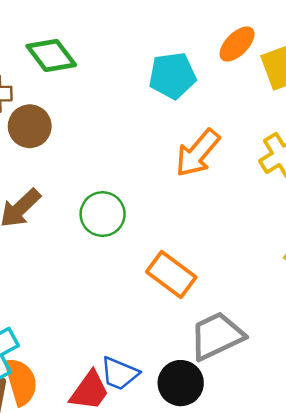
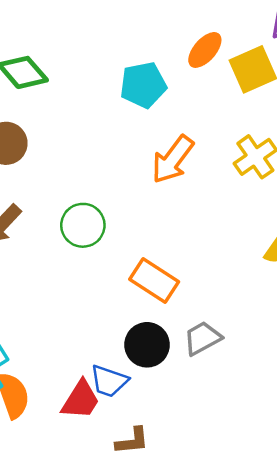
gray trapezoid: (217, 336) -> (202, 338), size x0.7
black circle: (181, 383) -> (147, 345), moved

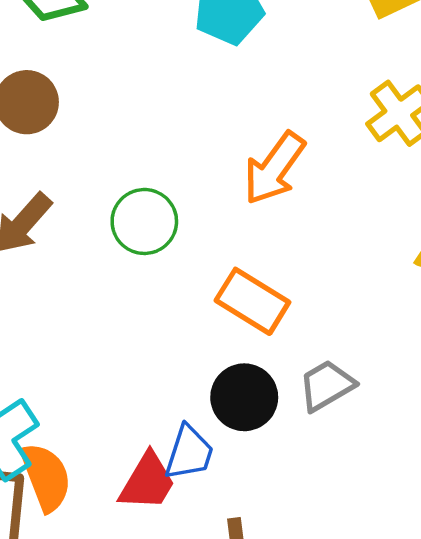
orange arrow: (173, 160) -> (274, 168), moved
blue trapezoid: (109, 381) -> (189, 453), turned -90

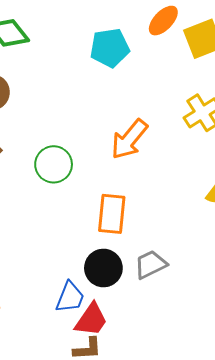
orange rectangle: (252, 301) -> (112, 214), turned 60
red trapezoid: (147, 482) -> (91, 320), moved

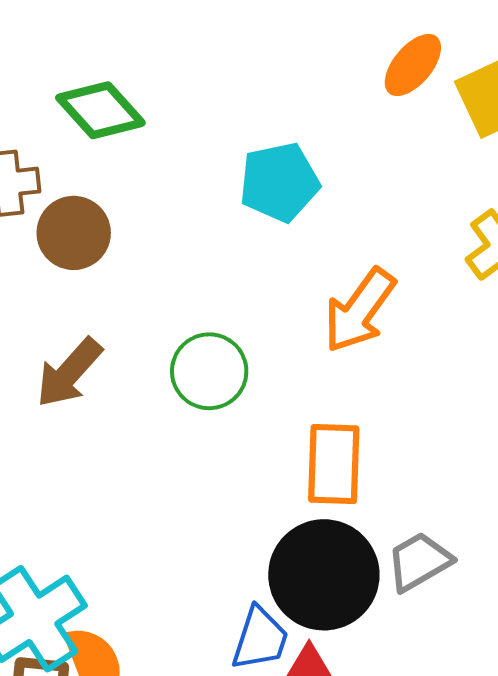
cyan pentagon: (110, 48) -> (279, 182), moved
black circle: (103, 268) -> (324, 575), size x1.4

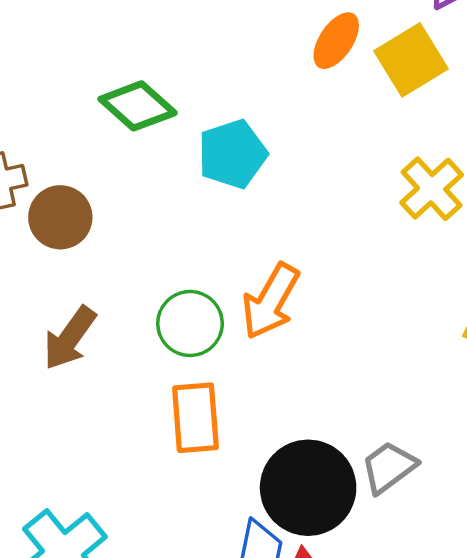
green diamond: (100, 110) -> (138, 106), moved
orange arrow: (359, 310) -> (270, 301), moved
orange rectangle: (334, 464) -> (195, 418), moved

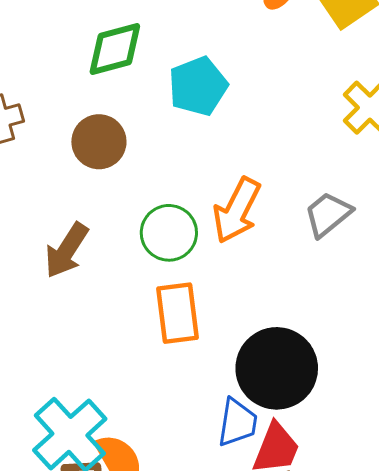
green diamond: (138, 106) -> (115, 49), turned -54
brown circle: (60, 217) -> (99, 142), moved
gray trapezoid: (389, 467) -> (328, 214), moved

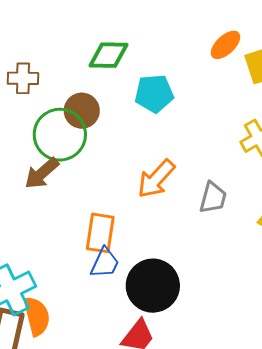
gray trapezoid: (328, 214) -> (213, 198), turned 128
green circle: (169, 233) -> (60, 135), moved, size x1.4
blue trapezoid: (237, 422) -> (105, 263), moved

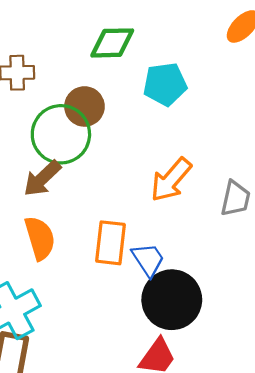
blue trapezoid: (105, 263) -> (148, 260), moved, turned -56
orange semicircle: (37, 316) -> (40, 238), moved

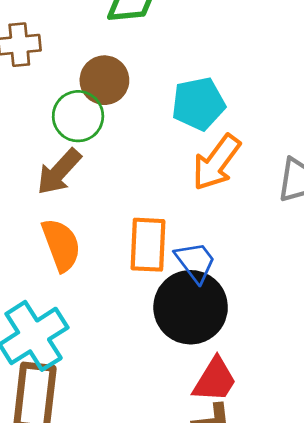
cyan pentagon: (165, 84) -> (198, 104), moved
green circle: (61, 134) -> (78, 116), size x0.7
black circle: (172, 300) -> (191, 307), moved

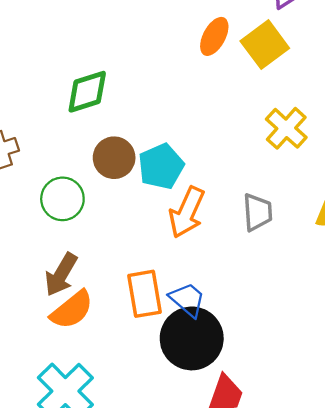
brown circle: (104, 80) -> (114, 158), moved
brown arrow: (59, 172) -> (61, 275), moved
orange semicircle: (61, 245) -> (72, 310), turned 84

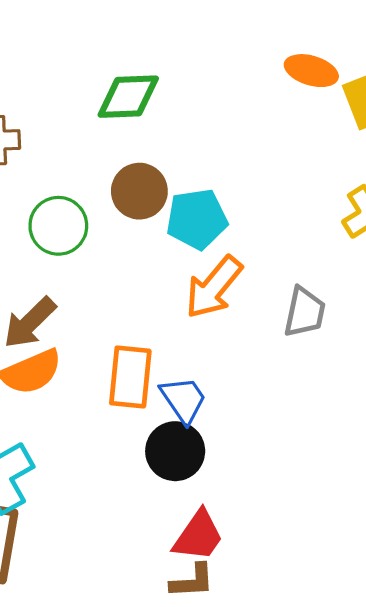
orange ellipse: (214, 36) -> (311, 71), turned 63
black circle: (192, 338) -> (175, 451), size x0.7

